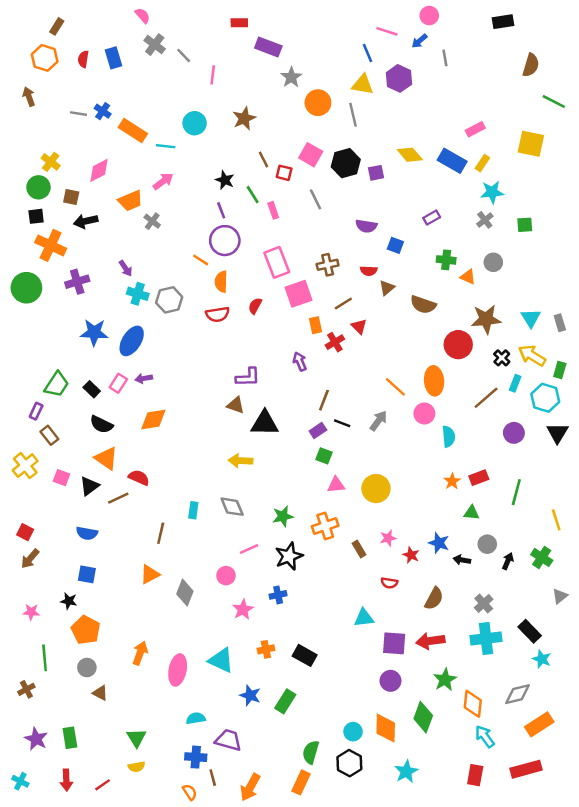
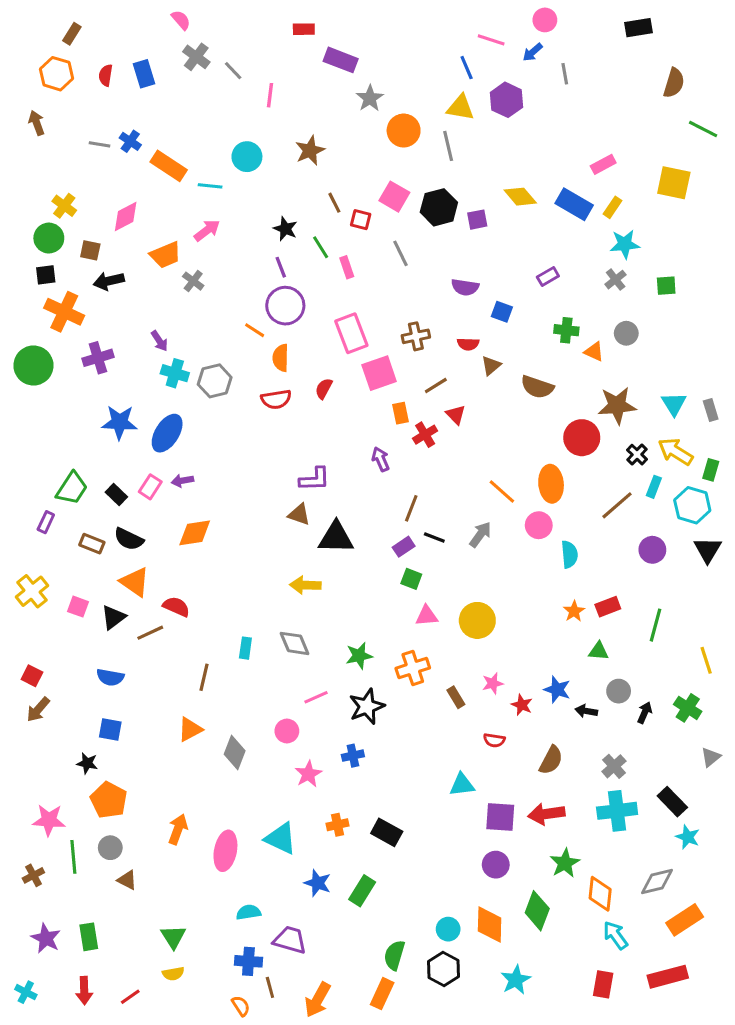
brown rectangle: (49, 435) -> (92, 544), moved, turned -30
pink star: (31, 612) -> (49, 820), moved, size x1.5
green line: (45, 658) -> (73, 857), moved

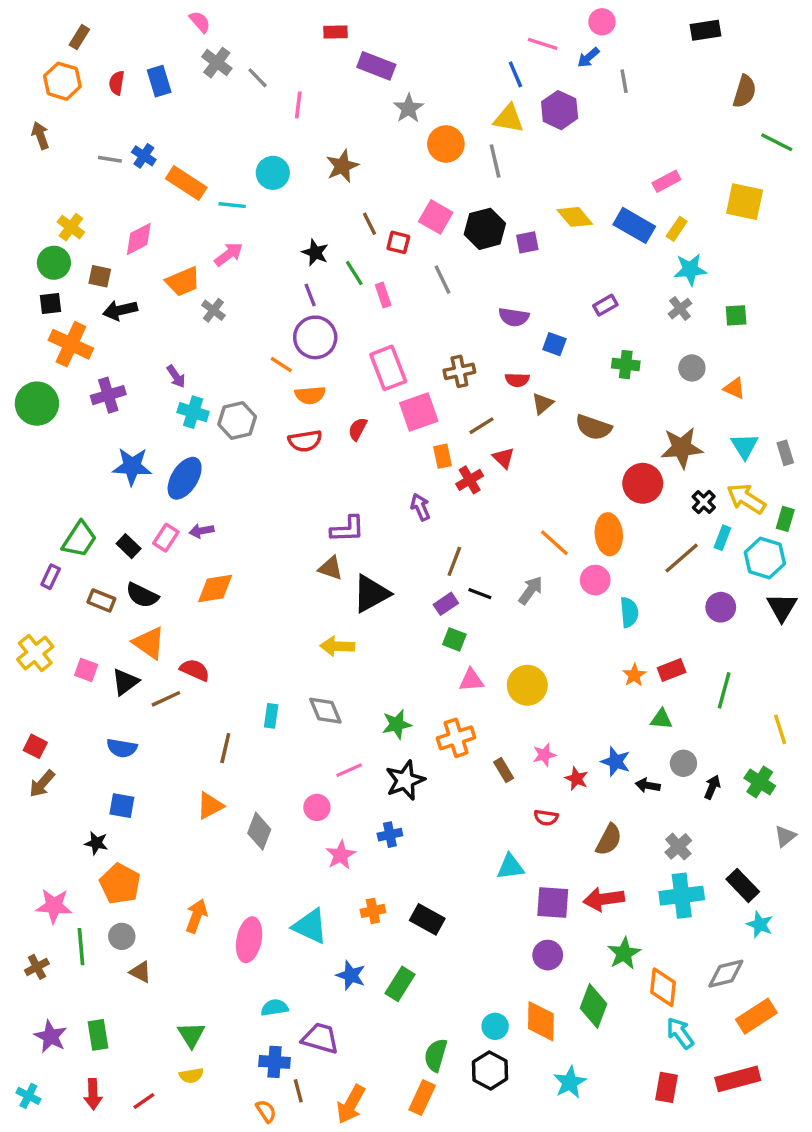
orange triangle: (594, 352) -> (734, 388), moved
orange semicircle: (281, 358) -> (310, 395), turned -96
black triangle: (336, 538) -> (371, 594), turned -30

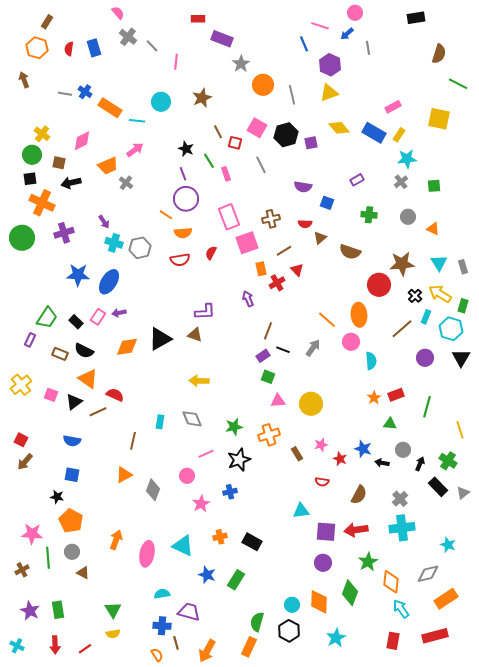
yellow triangle: (509, 119) -> (329, 93), moved, turned -30
black triangle: (371, 594) -> (160, 339), moved
black rectangle: (743, 885) -> (438, 487), moved

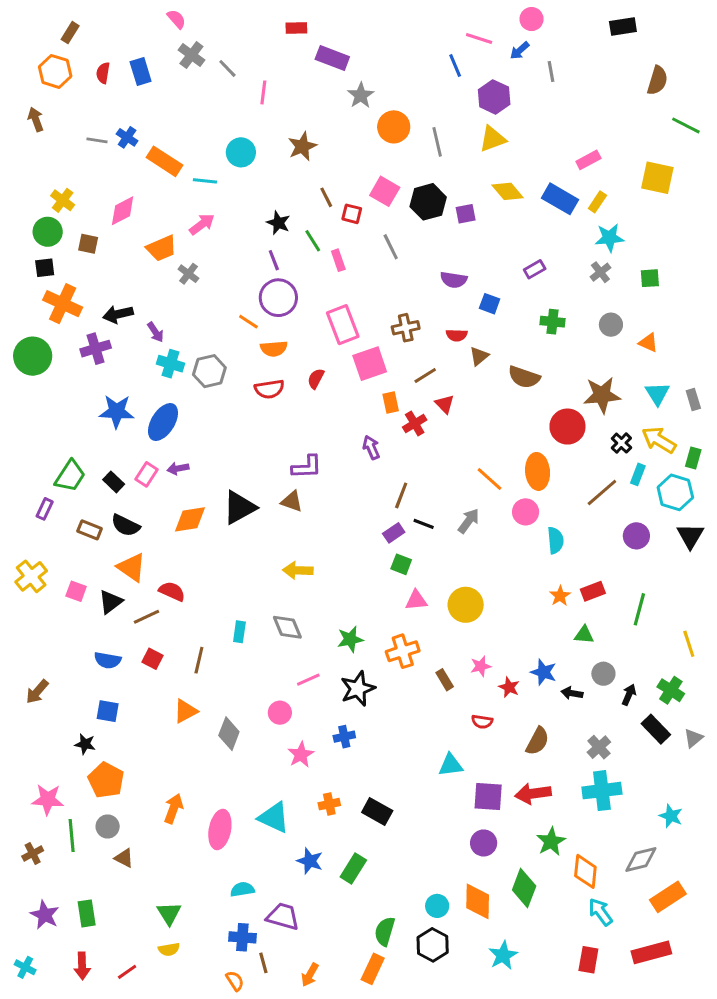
black arrow: (71, 183) -> (118, 314), moved
red square: (21, 440) -> (153, 659), moved
orange arrow: (207, 651) -> (310, 975), size x0.7

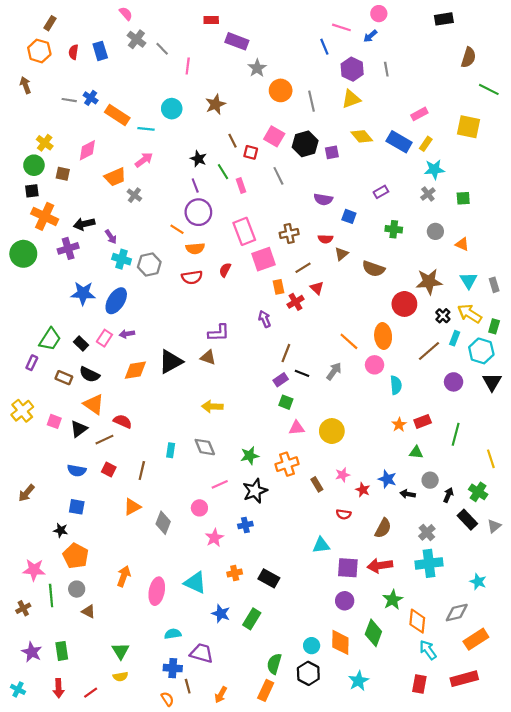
gray line: (551, 71) -> (386, 69), moved

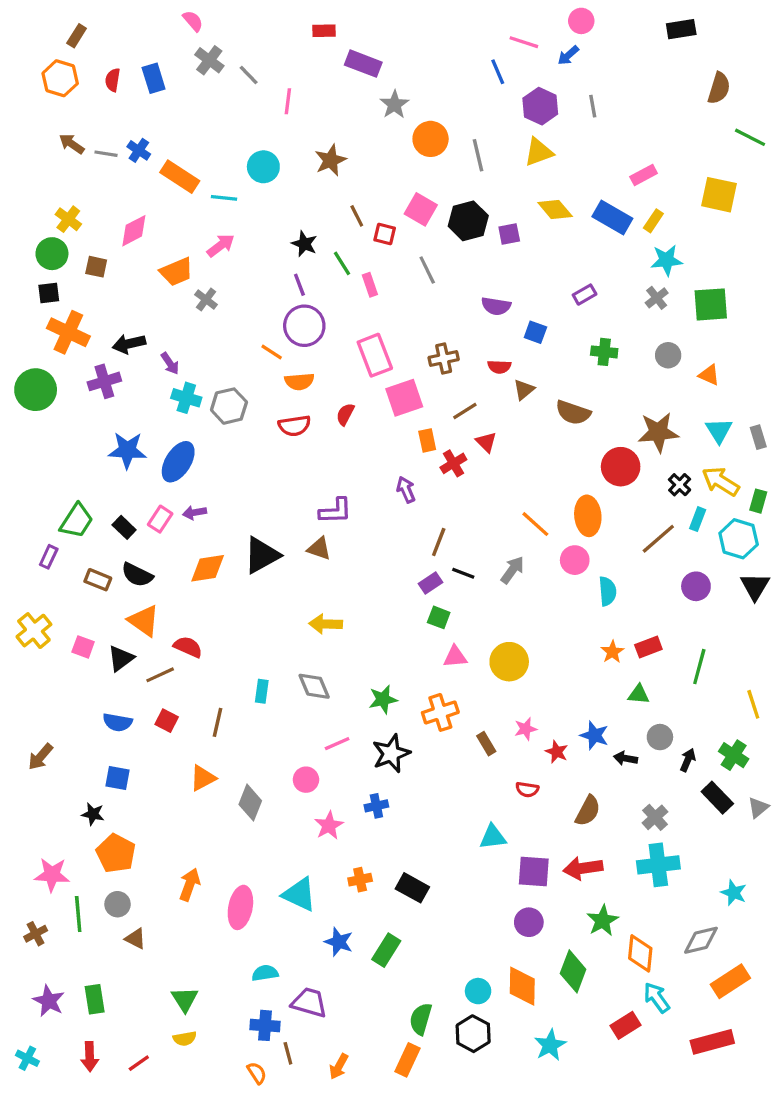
brown arrow: (25, 85) -> (72, 144), moved, turned -35
green square: (463, 198) -> (711, 304), size x1.6
red rectangle: (419, 684) -> (626, 1025), moved, turned 48

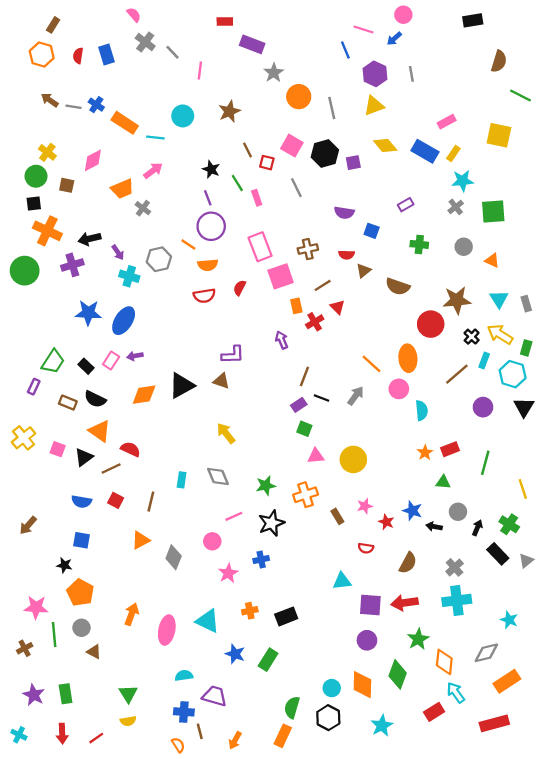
gray hexagon: (229, 406) -> (159, 259), moved
yellow arrow: (326, 624) -> (226, 433), turned 50
black rectangle: (412, 888) -> (286, 616), turned -50

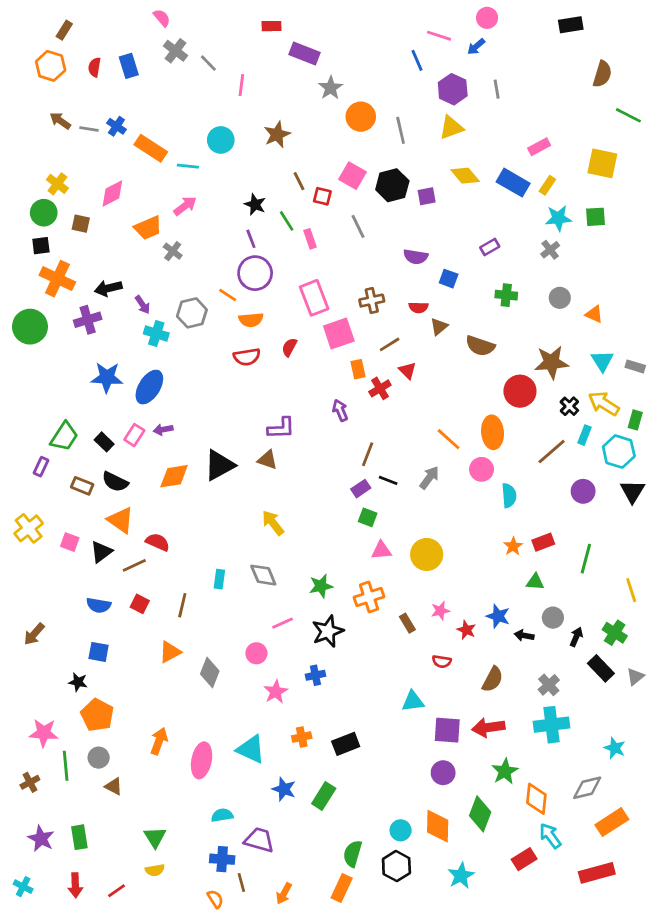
green square: (493, 211) -> (595, 217), moved, size x0.7
gray rectangle: (526, 304) -> (635, 366), turned -56

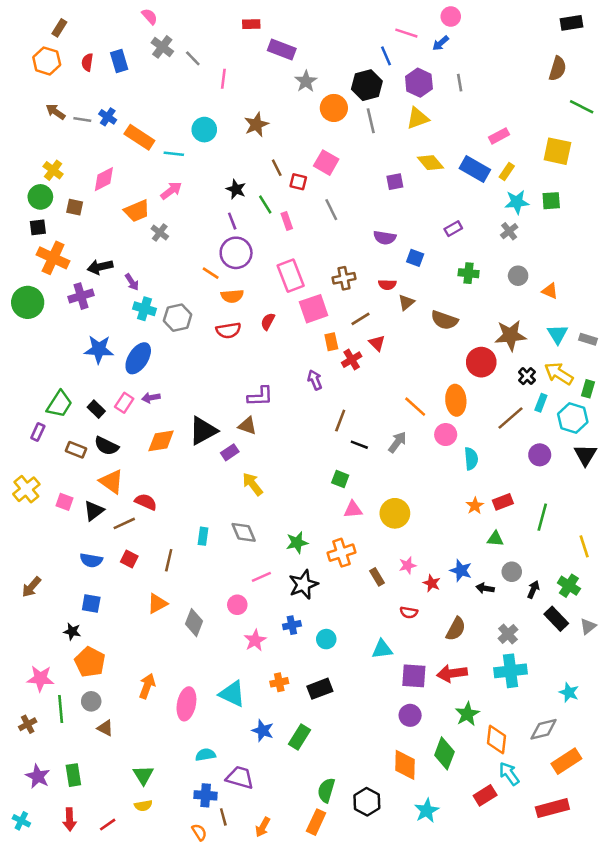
black rectangle: (571, 25) -> (571, 23), moved
black hexagon: (392, 185) -> (367, 85), moved
gray hexagon: (192, 313) -> (178, 318), moved
purple rectangle: (361, 489) -> (230, 452), moved
cyan circle: (401, 830) -> (326, 639), moved

